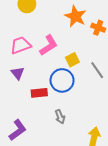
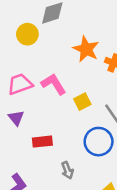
pink L-shape: (49, 45) -> (54, 84), turned -90
blue circle: (62, 80) -> (99, 142), moved

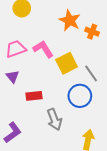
yellow square: (82, 102) -> (67, 63), size x1.5
gray arrow: (67, 170) -> (54, 119), size x1.5

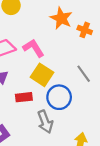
yellow square: (67, 63) -> (42, 75), moved, turned -30
blue circle: (80, 96) -> (59, 97), moved

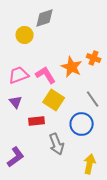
orange star: (61, 18) -> (72, 67), moved
blue circle: (59, 97) -> (82, 124), moved

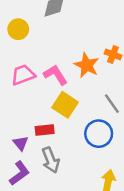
yellow circle: (25, 35) -> (18, 29), moved
purple triangle: (16, 102) -> (21, 143), moved
gray arrow: (57, 144) -> (51, 160), moved

